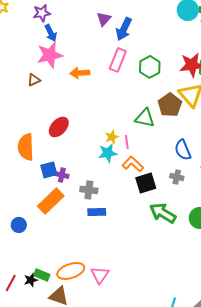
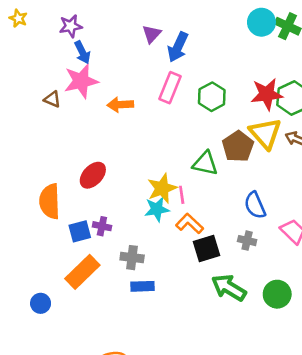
brown triangle: (34, 80) -> (52, 99), moved, turned 48
yellow star: (112, 137) -> (162, 188), size x1.6
purple cross: (62, 175) -> (102, 226), moved

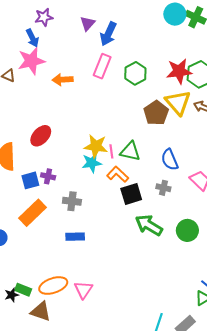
purple star: (71, 26) -> (44, 17), moved
green triangle: (205, 163) -> (130, 151), moved
yellow star: (162, 188) -> (96, 146), turned 30
blue rectangle: (143, 286) -> (75, 237), moved

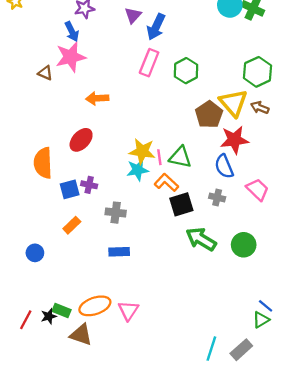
red star: (179, 71) -> (234, 140), moved
orange arrow: (63, 80) -> (97, 98), moved
orange rectangle: (32, 213) -> (72, 225), size x0.6

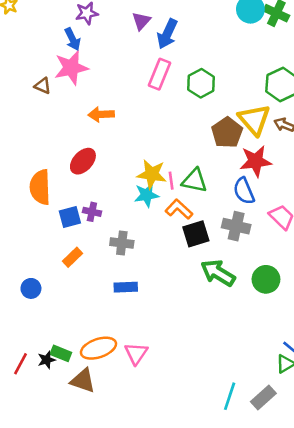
gray cross: (217, 198) -> (236, 226), size x1.5

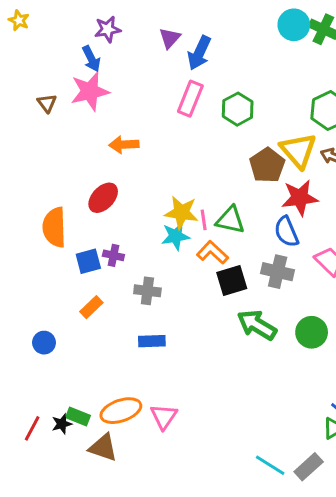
brown triangle: (43, 86) -> (47, 103), moved, turned 30
cyan line: (230, 396) -> (270, 465), turned -76

